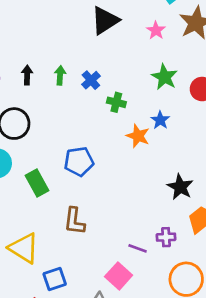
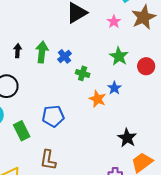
green arrow: (60, 75) -> (42, 52), size x1.5

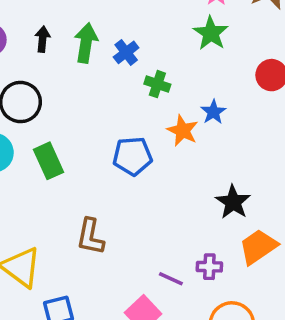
green star: (119, 56) -> (211, 33), moved
blue pentagon: (53, 116) -> (132, 156), moved
green rectangle: (22, 131) -> (48, 161), moved

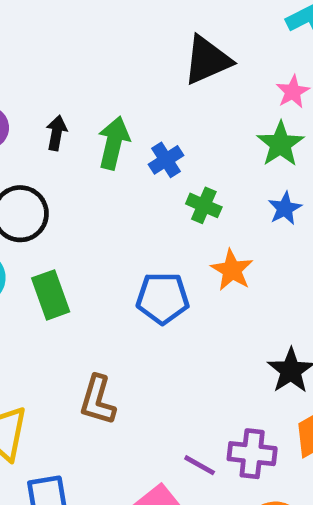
blue star: (213, 112) -> (285, 208), moved
purple cross: (209, 267) -> (252, 454), size x1.4

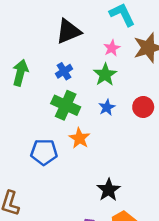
blue cross: (166, 160) -> (64, 71), moved
green cross: (204, 205) -> (66, 105), size x1.6

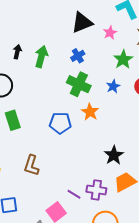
pink star: (112, 48) -> (110, 33), moved
green star: (105, 75) -> (123, 59), moved

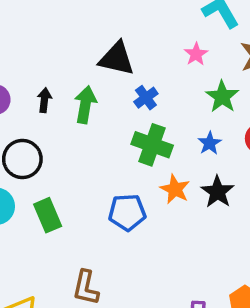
black triangle: (82, 23) -> (117, 59), moved, turned 40
black star: (114, 155) -> (217, 192), moved

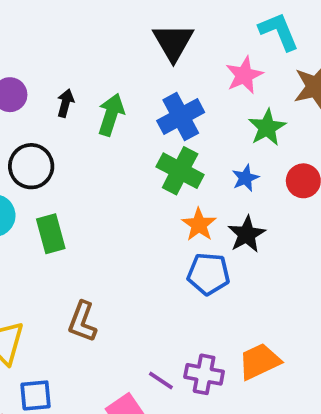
pink star: (196, 54) -> (244, 75), size x1.4
black triangle: (117, 59) -> (173, 42), moved, turned 39
blue cross: (146, 98) -> (181, 116), size x1.6
blue pentagon: (127, 212) -> (208, 274), moved

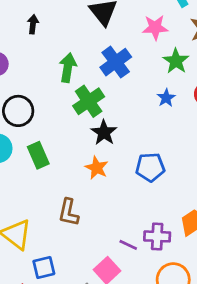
pink star: (244, 75) -> (155, 28), turned 30
black arrow: (65, 103) -> (33, 24), moved
green cross: (180, 171) -> (89, 101), moved, turned 36
orange star: (199, 225) -> (97, 168), moved
black star: (247, 234) -> (104, 132), moved

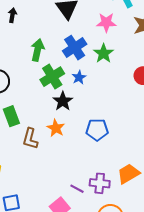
green star: (176, 61) -> (103, 53), moved
blue star: (166, 98) -> (79, 77), moved
brown L-shape: (69, 212) -> (30, 139), moved

